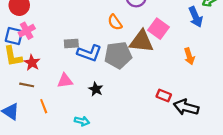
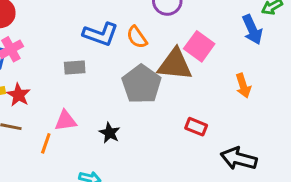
blue L-shape: (89, 53) -> (100, 34), moved
gray pentagon: (118, 55) -> (141, 84), turned -30
red rectangle: (164, 96) -> (196, 127), moved
orange line: (44, 106) -> (46, 143), moved, turned 40

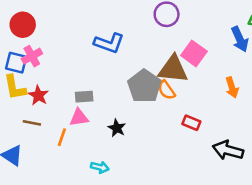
orange semicircle: (137, 37) -> (167, 90), moved
gray rectangle: (75, 68) -> (84, 97), moved

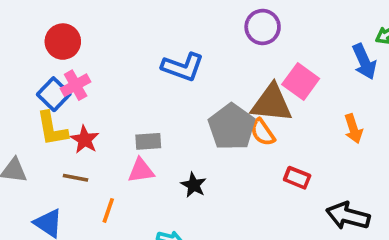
blue square: (16, 63) -> (54, 94), turned 30
orange line: (62, 137) -> (108, 210), moved

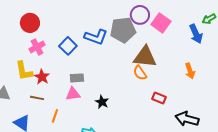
pink square: (301, 81) -> (161, 23), moved
blue square: (54, 94) -> (68, 46), moved
gray pentagon: (232, 127) -> (123, 30), moved, turned 30

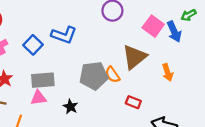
pink square: (161, 23) -> (153, 26), moved
gray pentagon: (123, 30) -> (94, 76), moved
brown triangle: (145, 57) -> (134, 57), moved, turned -45
gray rectangle: (77, 78) -> (43, 80), size x1.5

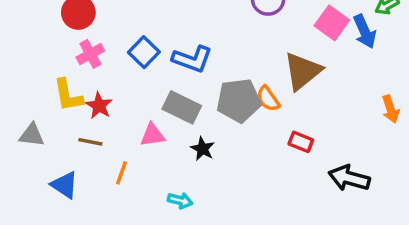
blue L-shape: (64, 35) -> (192, 59), moved
orange arrow: (168, 72) -> (390, 109), moved
gray rectangle: (43, 80) -> (182, 107), moved, turned 30

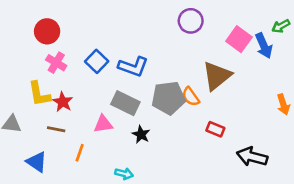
pink cross: (90, 54) -> (56, 63), turned -30

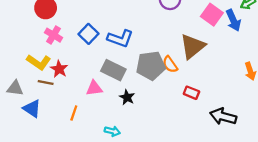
yellow L-shape: (39, 94) -> (39, 62), turned -45
brown line: (56, 129) -> (46, 83), moved
blue triangle: (37, 162) -> (32, 109), moved

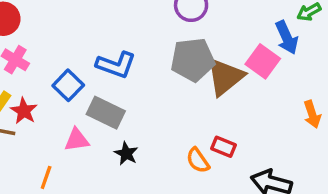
pink square: (212, 15) -> (263, 61), moved
blue square: (89, 34) -> (68, 85), moved
orange semicircle: (170, 64) -> (198, 160), moved
gray pentagon: (151, 66) -> (193, 60), moved

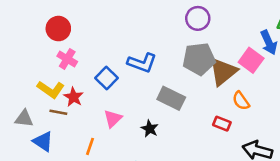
gray rectangle: (106, 113) -> (171, 98), moved
pink triangle: (77, 140) -> (113, 119), turned -36
orange semicircle: (198, 160) -> (241, 101), moved

